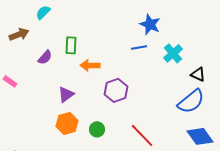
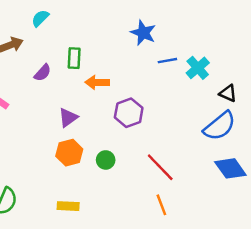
blue star: (150, 24) -> (143, 33), moved
blue line: (139, 47) -> (167, 61), moved

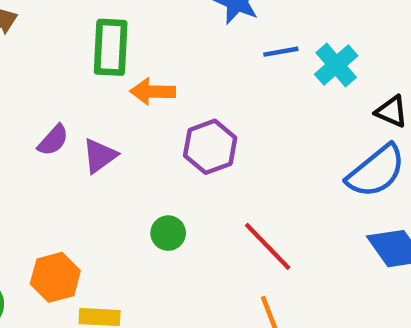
green rectangle: (74, 58) -> (111, 47), size x1.4
purple semicircle: (43, 73) -> (53, 140), moved
orange hexagon: (69, 153) -> (55, 277), moved

